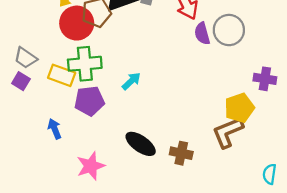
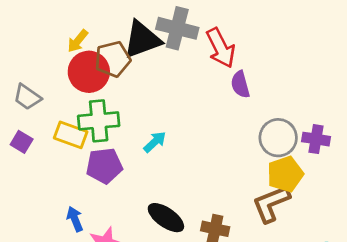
gray circle: (229, 30) -> (278, 138), moved
gray trapezoid: (26, 58) -> (27, 97), moved
blue arrow: (55, 129) -> (75, 219), moved

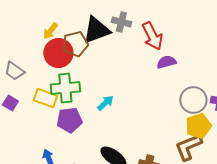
gray cross: (177, 28) -> (121, 22), size x0.7
purple semicircle: (240, 84) -> (166, 62), turned 90

